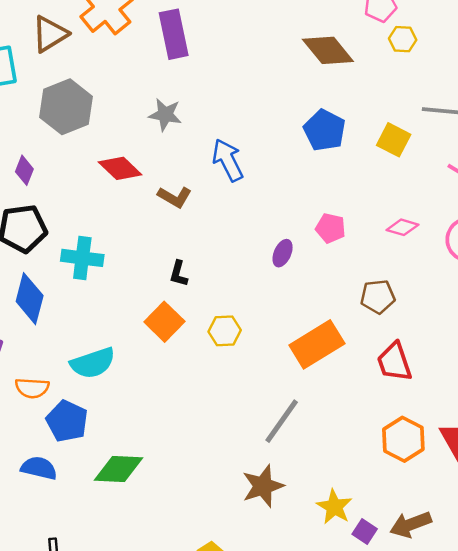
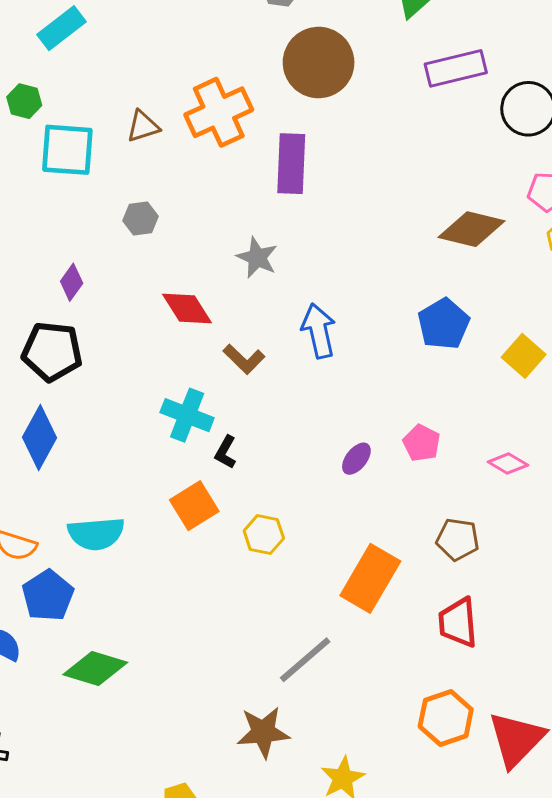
brown triangle: (50, 34) -> (143, 126), size x0.7
brown diamond: (328, 50) -> (472, 229), turned -51
gray hexagon: (66, 107) -> (140, 219), size x0.5
cyan cross: (82, 258) -> (187, 415), moved
orange rectangle: (317, 344) -> (370, 578), turned -42

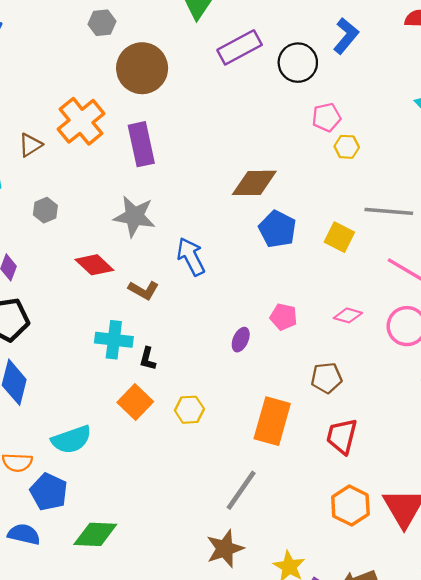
brown diamond: (472, 229) -> (254, 183), moved
gray star: (257, 257) -> (134, 216), size x1.4
red trapezoid: (458, 623) -> (342, 436), turned 33

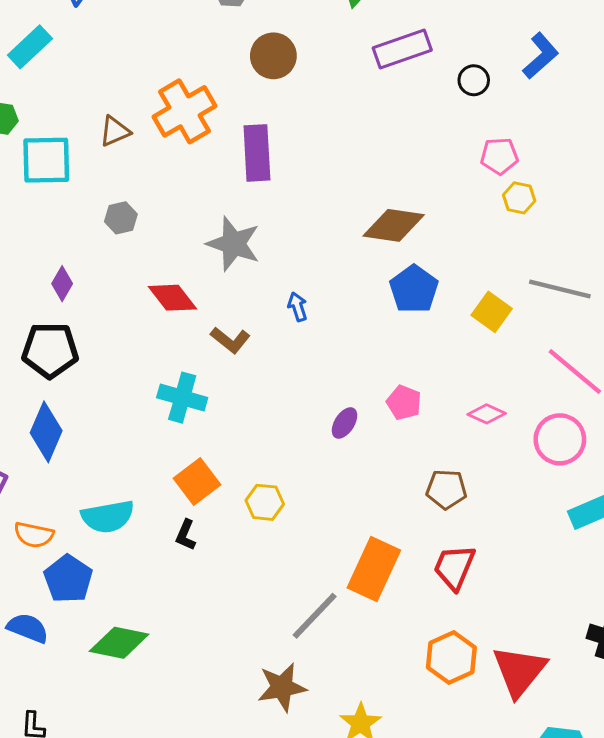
black circle: (298, 63) -> (474, 80), size x0.6
brown circle: (142, 68) -> (273, 56), size x0.7
blue arrow: (191, 257) -> (298, 307), size x0.6
black L-shape: (148, 359) -> (186, 535), moved
orange rectangle: (272, 421) -> (374, 569), moved

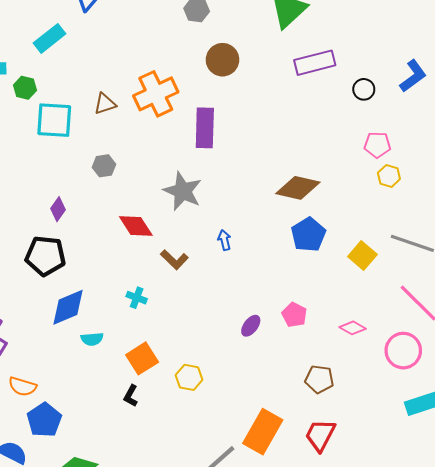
cyan cross: (182, 398) -> (137, 298), size x0.6
blue diamond: (46, 432) -> (68, 307), moved, turned 39
cyan semicircle: (108, 517) -> (92, 339), moved, size x0.6

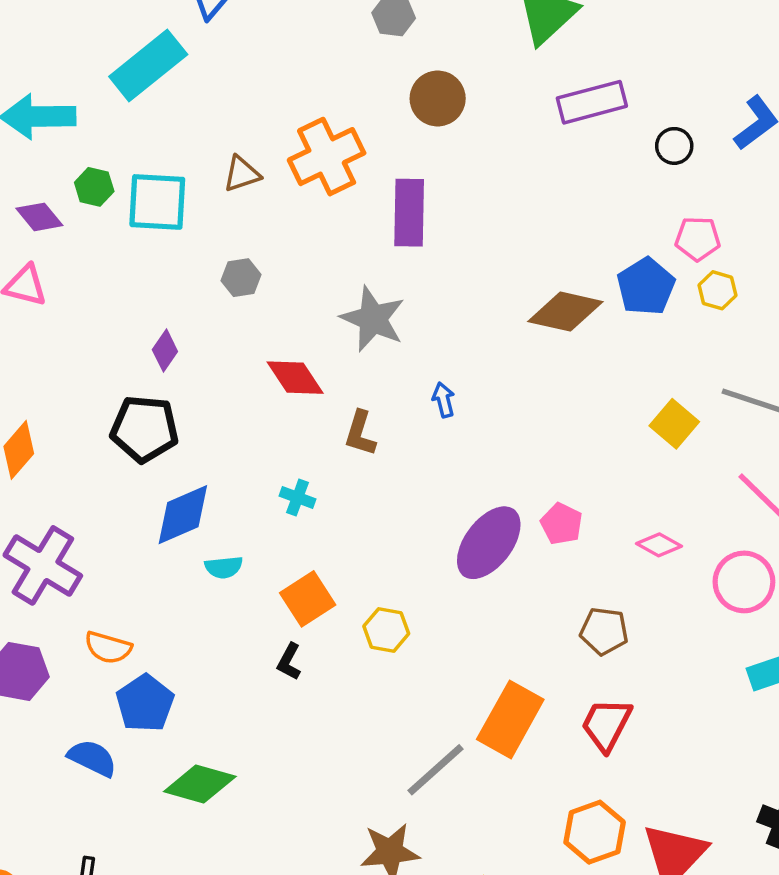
cyan rectangle: (50, 38) -> (148, 65), size x1.4
green hexagon: (25, 88) -> (94, 187), moved
blue pentagon: (308, 235) -> (646, 287), moved
brown L-shape: (174, 260) -> (360, 433), turned 64
purple ellipse: (251, 326) -> (489, 543), size x2.0

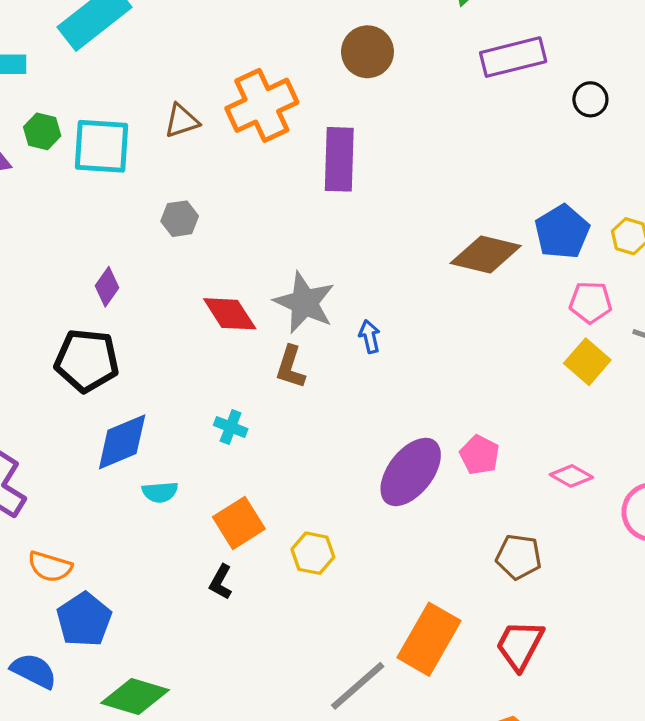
pink pentagon: (698, 239) -> (591, 302), moved
gray star: (373, 319) -> (304, 303), moved

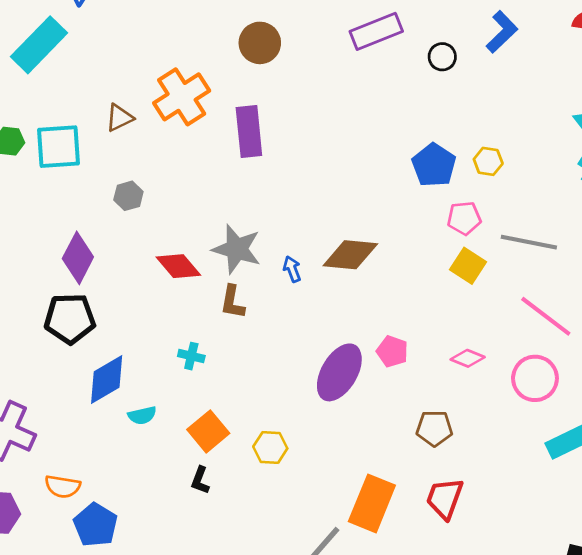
brown diamond: (486, 254) -> (350, 255), moved
purple diamond: (107, 287) -> (78, 258), size x1.6

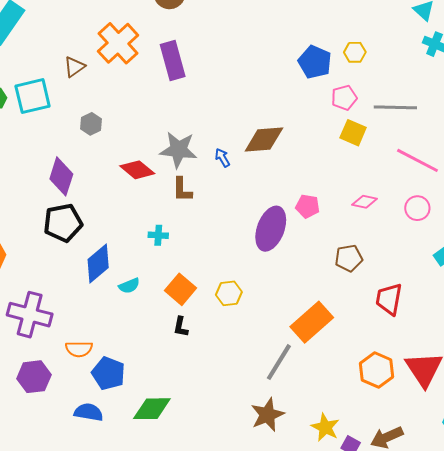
pink circle: (535, 378) -> (417, 208), size x0.7
red trapezoid: (445, 498) -> (389, 299), moved
orange rectangle: (372, 503) -> (312, 322), turned 36

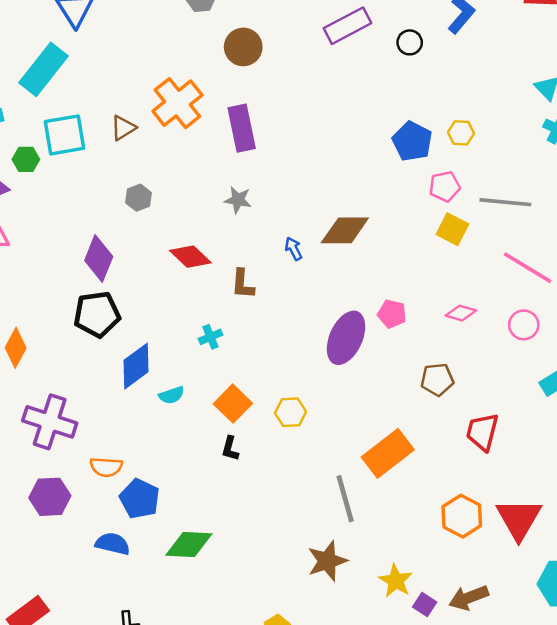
cyan square: (33, 96) -> (65, 135), moved
gray star: (178, 150) -> (238, 200), moved, size x0.6
cyan cross: (158, 235) -> (210, 337), turned -30
gray line: (279, 362) -> (345, 499), turned -51

